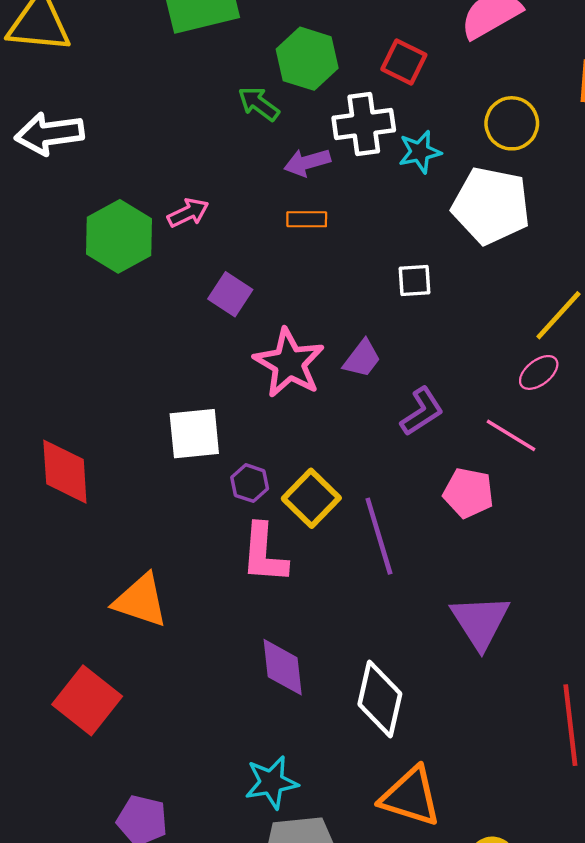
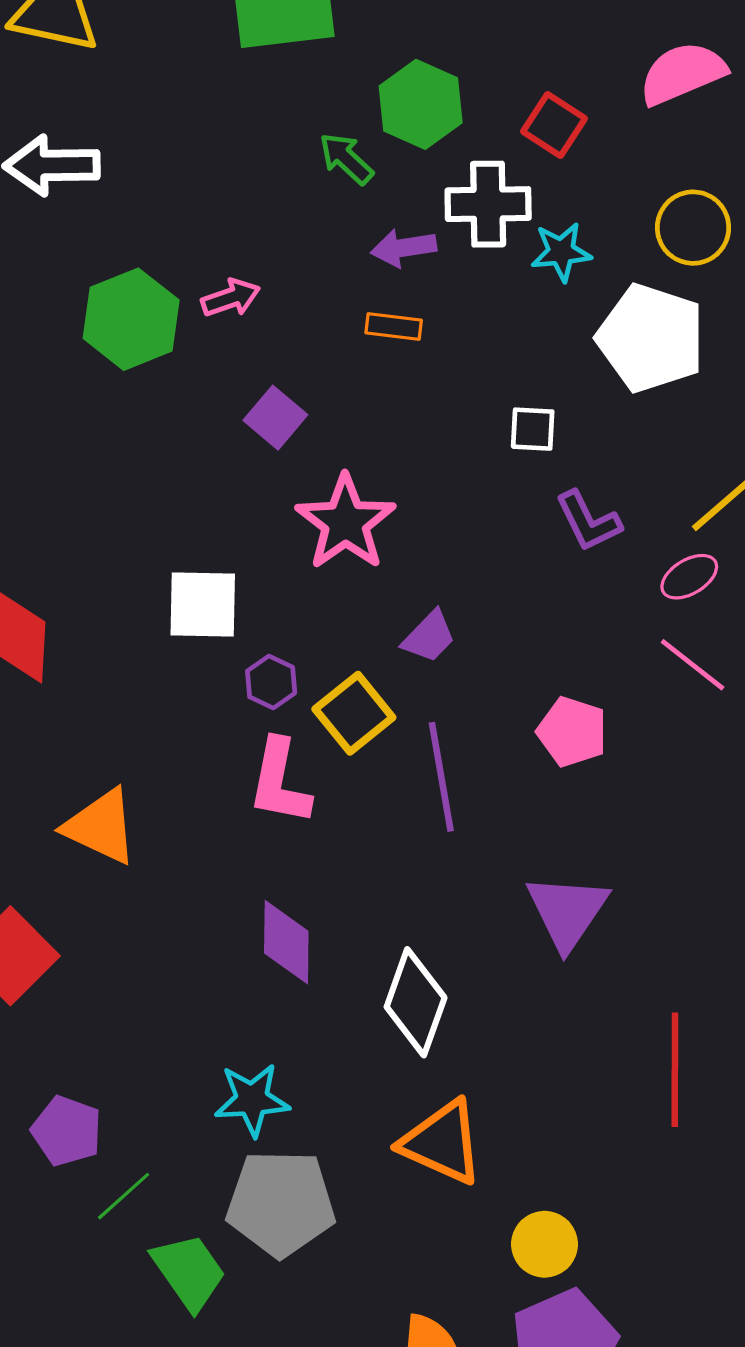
purple trapezoid: (362, 359) -> (429, 637), moved
purple L-shape: (422, 411) -> (588, 521), moved, turned 90
pink line: (511, 435) -> (693, 665), moved

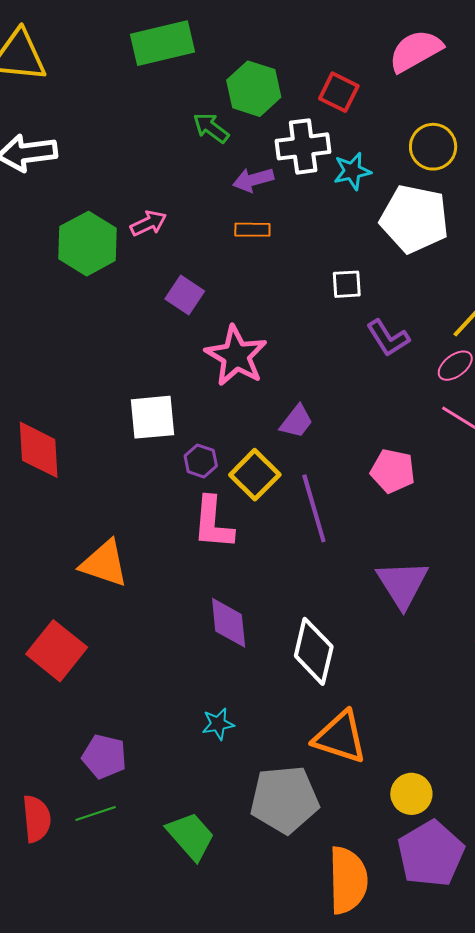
cyan star: (252, 1100) -> (218, 724), size x0.7
green line: (124, 1196) -> (96, 814), moved, turned 30
gray pentagon: (281, 1203) -> (284, 800), moved

